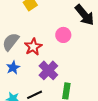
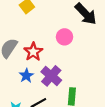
blue star: (13, 68) -> (26, 76), moved

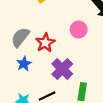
blue star: (26, 76) -> (24, 64), moved

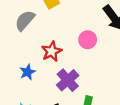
gray semicircle: (20, 37) -> (25, 20), moved

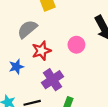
gray semicircle: (25, 20) -> (27, 29), moved

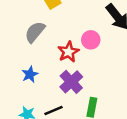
red star: (41, 51) -> (68, 52), moved

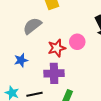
purple cross: (71, 82) -> (54, 73), turned 30

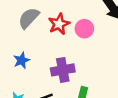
red star: (57, 48) -> (59, 24), moved

